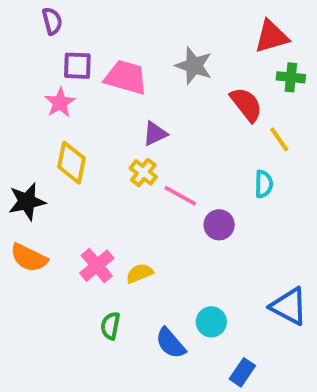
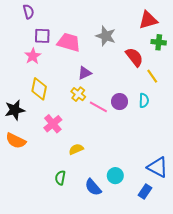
purple circle: (219, 225) -> (120, 102), moved
pink cross: (97, 266) -> (53, 124), moved
blue rectangle: (242, 372) -> (145, 192), moved

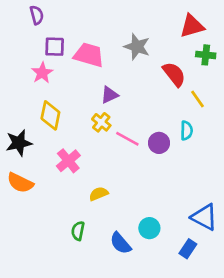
purple circle: (120, 102) -> (159, 143), moved

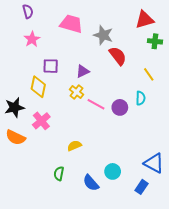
purple square: (55, 47) -> (51, 66), moved
pink trapezoid: (89, 55) -> (71, 24), moved
pink star: (42, 73) -> (32, 39), moved
red semicircle: (174, 74) -> (118, 56), moved
pink cross: (68, 161) -> (41, 121), moved

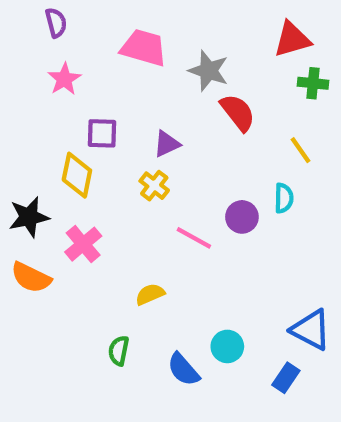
pink line: (96, 104) -> (194, 238), moved

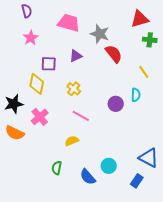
purple triangle: (167, 144) -> (76, 56), moved
pink line: (194, 238) -> (81, 116), moved

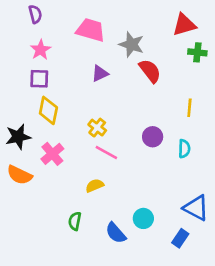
purple square: (49, 64) -> (39, 79), moved
yellow line: (144, 72) -> (189, 108), moved, turned 40
yellow cross: (74, 89) -> (97, 128), moved
cyan semicircle: (136, 95) -> (184, 149), moved

